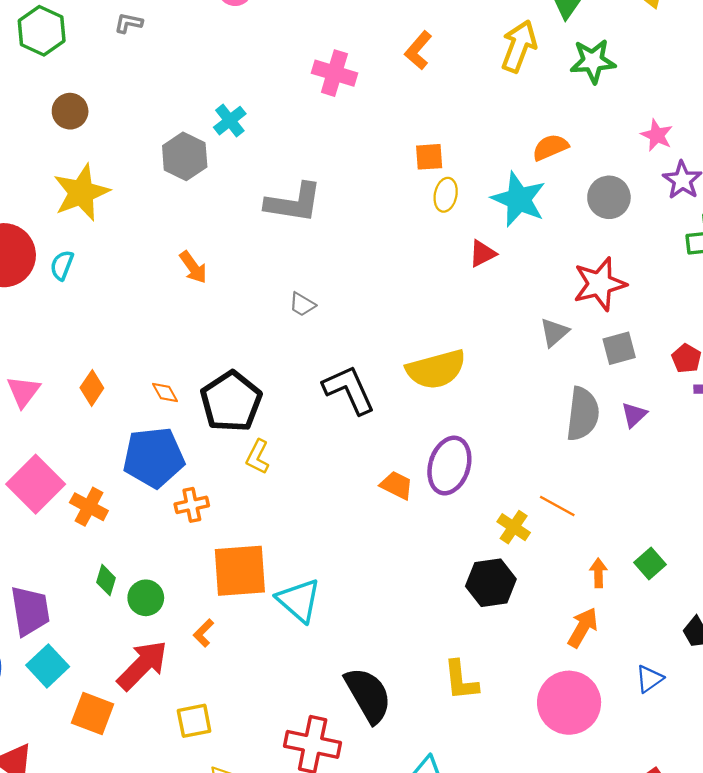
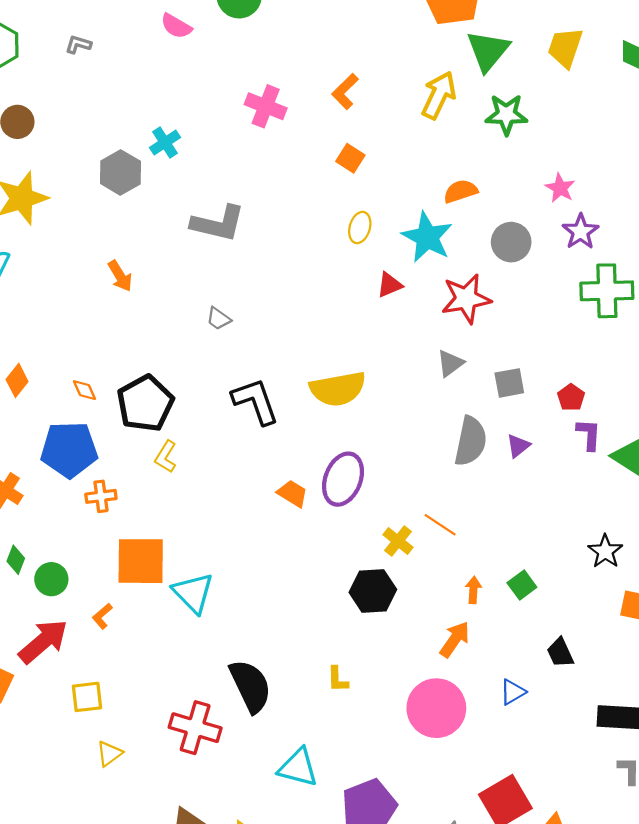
orange square: (429, 157) -> (350, 158), moved, turned 32
red star: (600, 284) -> (466, 299), moved
yellow L-shape: (461, 680) -> (338, 679), size x0.7

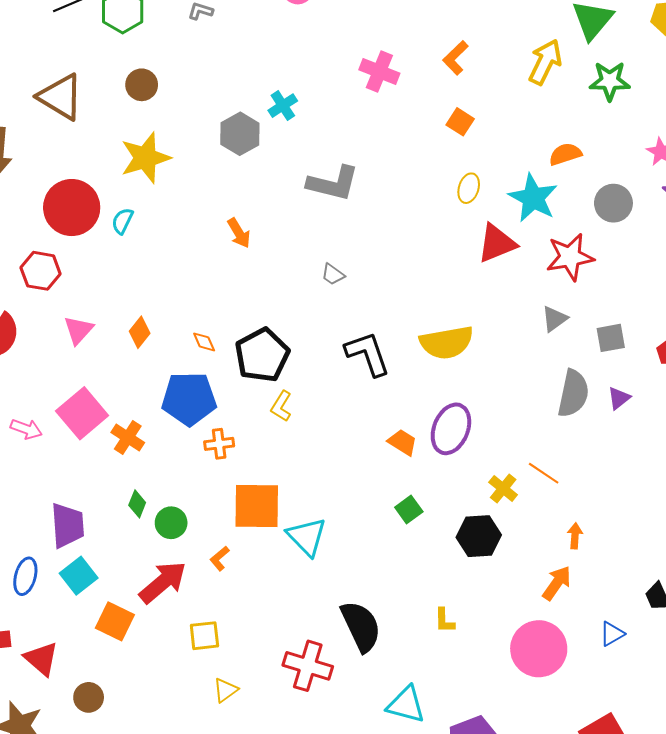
red triangle: (389, 285) -> (497, 243), size x1.6
green square: (522, 585) -> (409, 509), moved

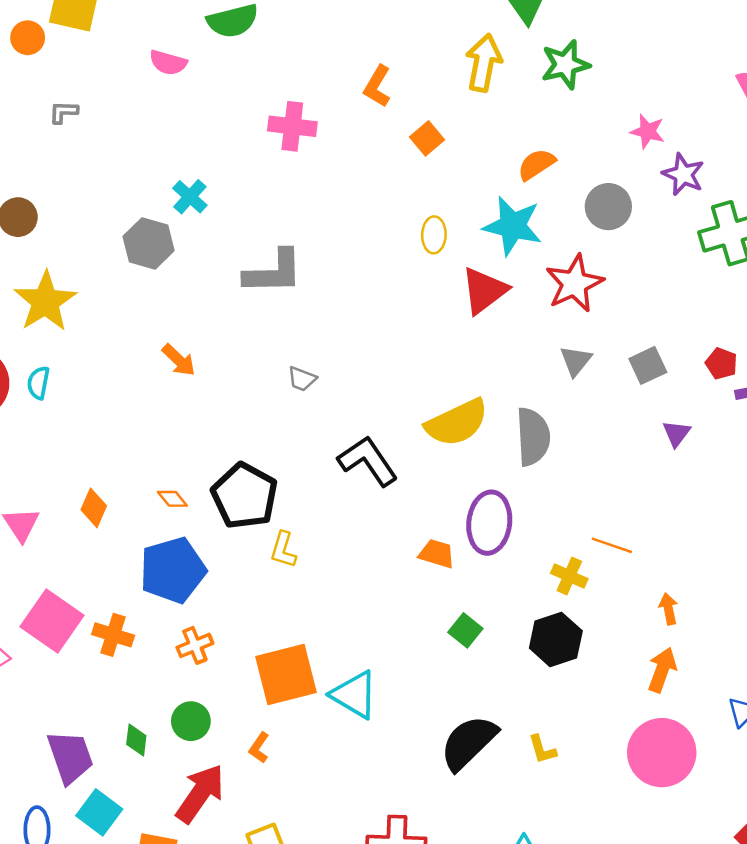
orange square: (460, 122) -> (427, 138), moved, turned 32
gray semicircle: (573, 393) -> (533, 437), moved
orange cross: (219, 444) -> (195, 645), moved
green diamond: (137, 504) -> (136, 740), moved
black semicircle: (361, 626) -> (469, 743), moved, turned -94

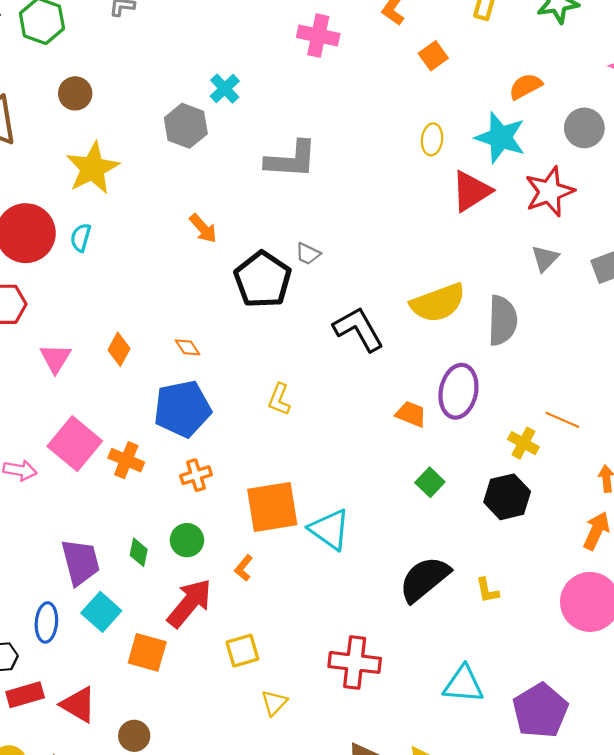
black pentagon: (245, 496) -> (263, 280), moved

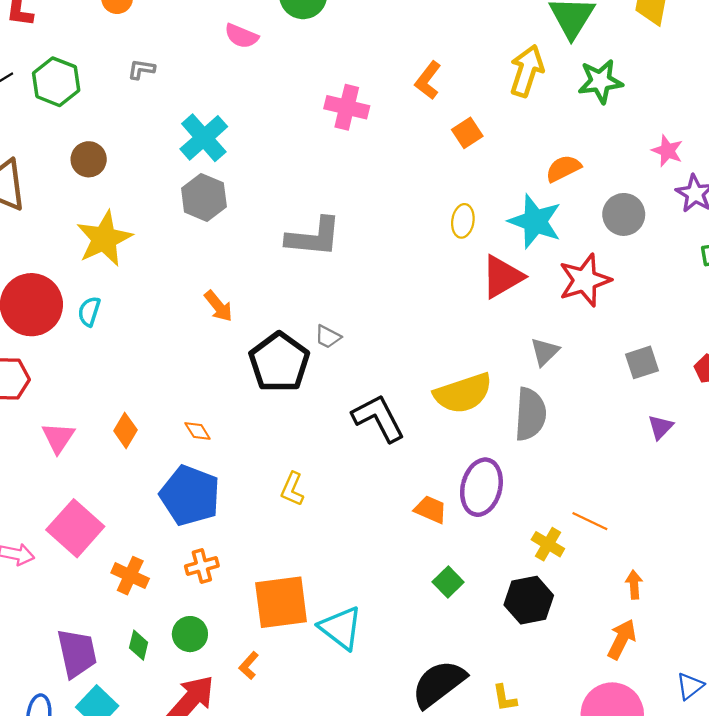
cyan cross: (225, 89) -> (204, 138), moved, size x1.5
gray triangle: (545, 258) -> (545, 352), moved
blue pentagon: (182, 409) -> (190, 495), turned 30
orange cross: (126, 460) -> (130, 576), moved

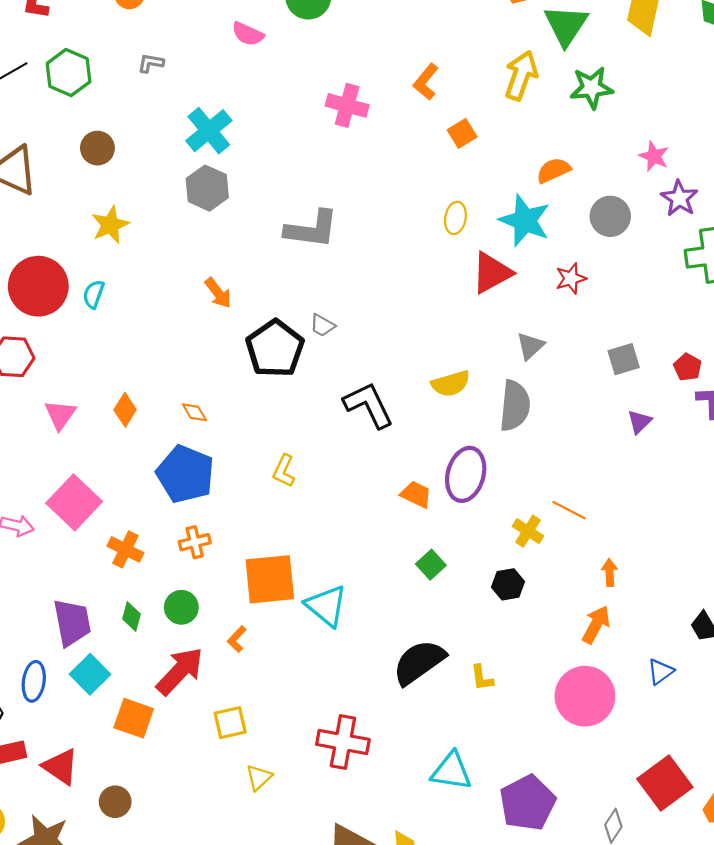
yellow star: (104, 239) -> (110, 225), size x0.7
red star: (585, 280) -> (571, 278), size x0.6
yellow semicircle: (463, 393) -> (451, 384), size x0.7
black hexagon: (529, 600) -> (508, 584), size x0.7

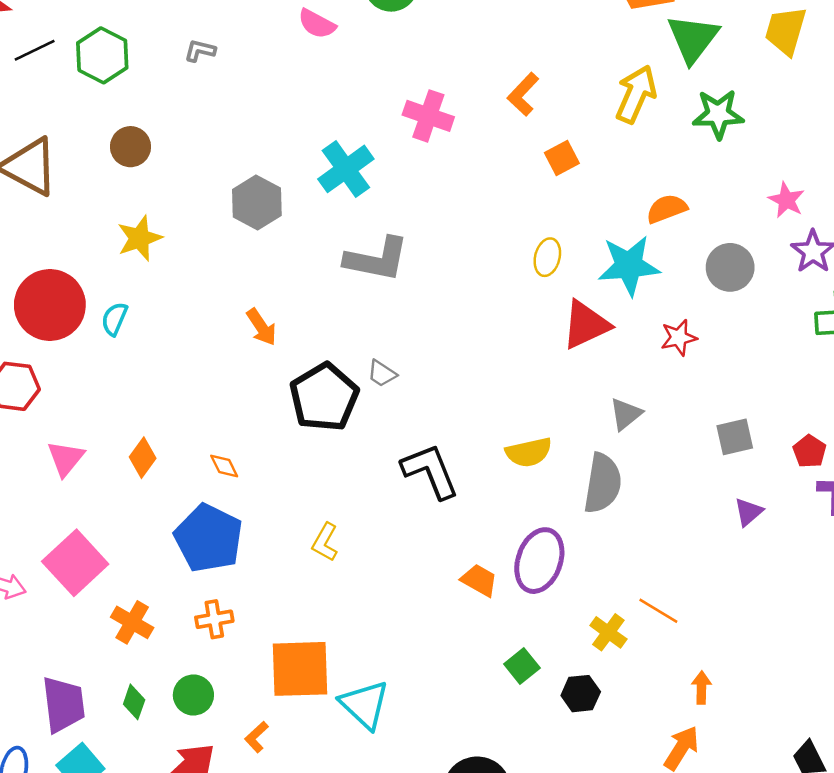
cyan cross: (209, 131) -> (346, 169), moved
cyan star: (525, 220) -> (629, 266), turned -30
green square: (431, 565) -> (522, 666), moved

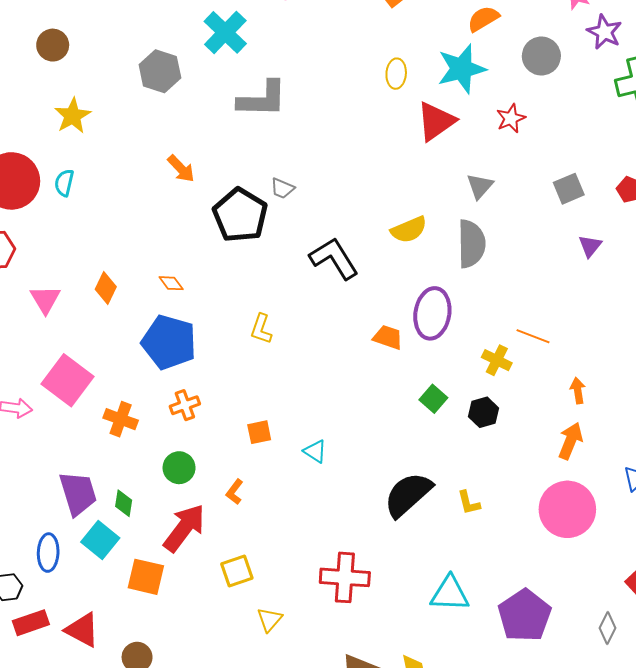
orange square: (300, 669) -> (259, 432), size x0.5
green diamond: (134, 702) -> (124, 503), moved
cyan triangle: (365, 705) -> (315, 451), size x0.6

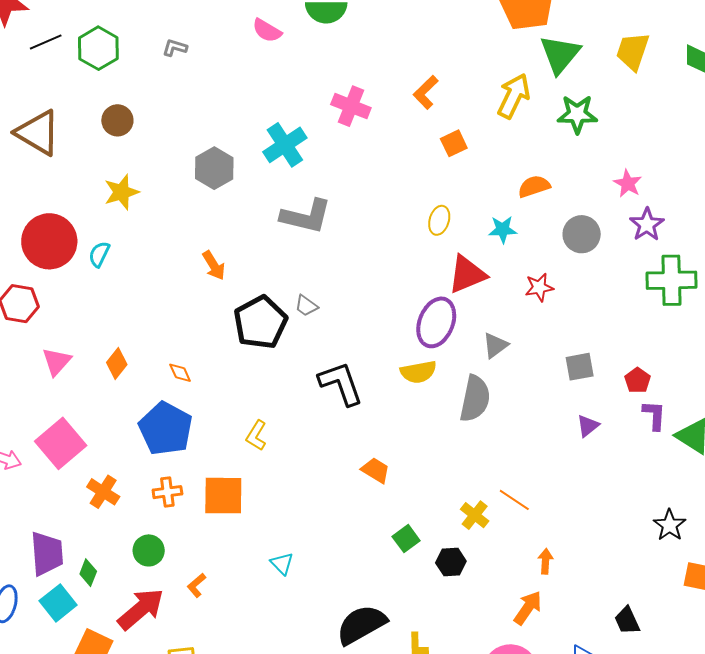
cyan star: (462, 69) -> (503, 230), size x0.6
purple ellipse: (432, 313) -> (436, 322), moved
orange square: (259, 432) -> (223, 496), moved, size x1.8

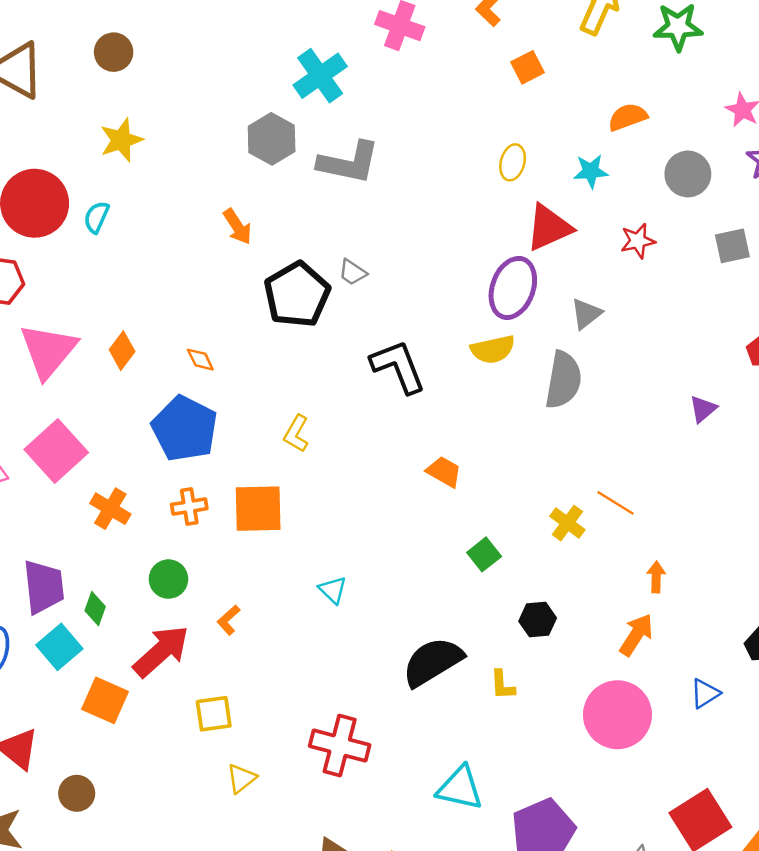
gray hexagon: (214, 168) -> (272, 139), moved
pink triangle: (57, 362) -> (48, 351), size x1.6
gray square: (580, 367) -> (732, 246), moved
black hexagon: (451, 562) -> (538, 620), moved

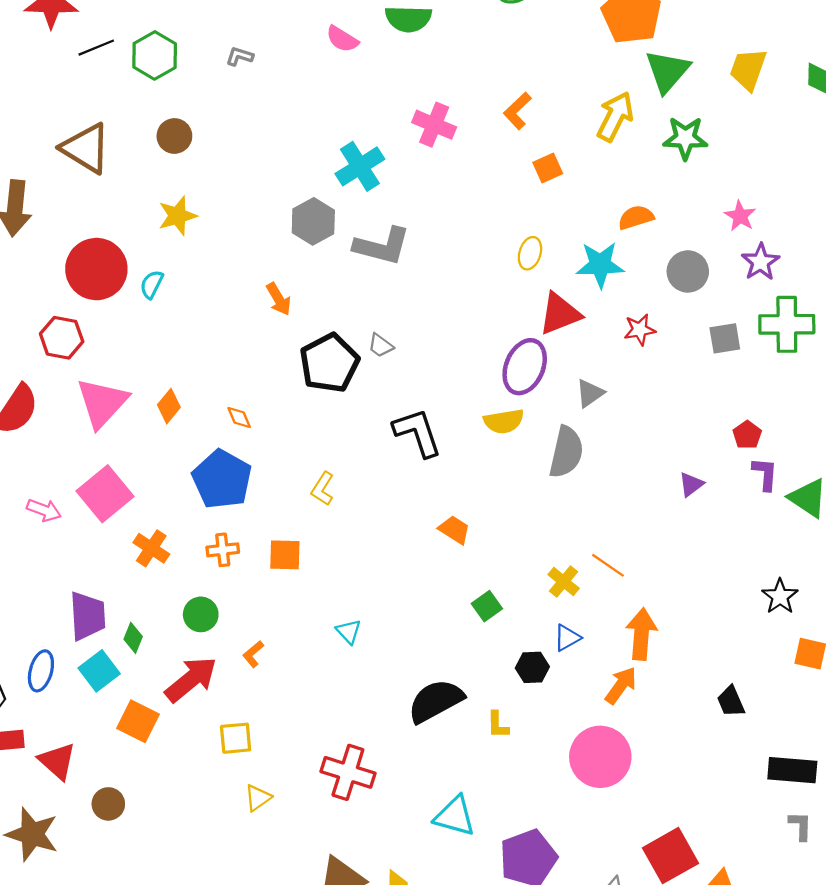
cyan star: (591, 171) -> (600, 265), size x1.5
orange square: (258, 509) -> (285, 555), size x0.7
orange arrow: (656, 577) -> (641, 634), size x1.8
blue triangle: (705, 693) -> (567, 638), moved

